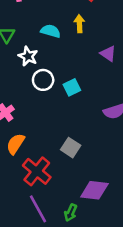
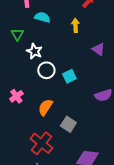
cyan semicircle: (51, 31) -> (42, 17), moved
orange semicircle: (16, 144) -> (45, 107), moved

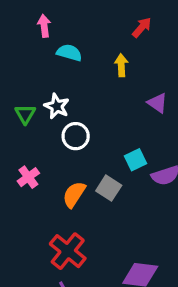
green triangle: (17, 34) -> (25, 114), moved
cyan square: (69, 76) -> (135, 160), moved
gray square: (68, 124) -> (109, 188), moved

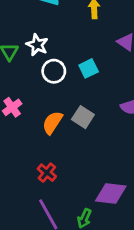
cyan square: (135, 160) -> (89, 68), moved
red cross: (68, 251) -> (47, 173), size x0.6

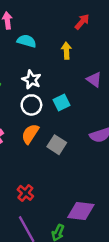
white star: (37, 45) -> (31, 80), moved
orange semicircle: (52, 123) -> (30, 134), moved

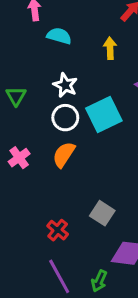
cyan square: (62, 103) -> (104, 114), size x1.6
gray square: (57, 145) -> (102, 213), moved

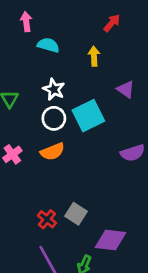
orange semicircle: (64, 155) -> (52, 152), turned -145
gray square: (102, 213) -> (76, 214), moved

